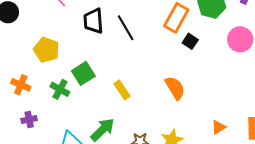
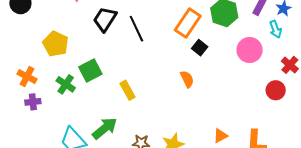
black trapezoid: (93, 21) -> (105, 19), turned 32
orange semicircle: (175, 88) -> (187, 79), moved, size x0.7
purple cross: (29, 120) -> (33, 102), moved

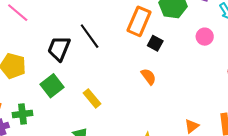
black trapezoid: (105, 19) -> (59, 48), moved
pink circle: (250, 50) -> (205, 37), size x0.7
green cross: (66, 84) -> (22, 114), moved, turned -30

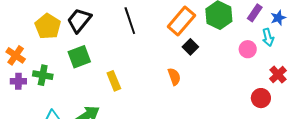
pink circle: (205, 37) -> (248, 49), moved
black trapezoid: (59, 48) -> (79, 20), moved

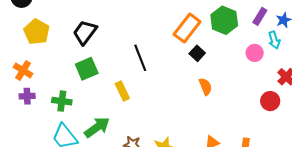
black line: (130, 21) -> (140, 58), moved
yellow pentagon: (48, 26) -> (37, 32), moved
green cross: (43, 75) -> (62, 101), moved
orange semicircle: (174, 77) -> (205, 87), moved

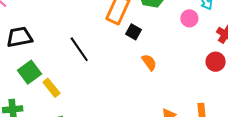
black trapezoid: (85, 32) -> (19, 37), turned 56
yellow rectangle: (122, 91) -> (51, 88), moved

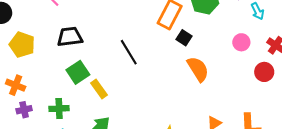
pink circle: (189, 18) -> (241, 42), moved
orange semicircle: (149, 62) -> (198, 69), size x1.5

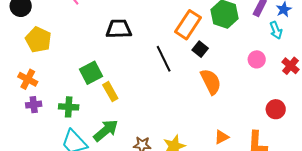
black trapezoid: (70, 37) -> (119, 29), moved
black line: (129, 52) -> (164, 59), moved
red circle: (264, 72) -> (276, 109), moved

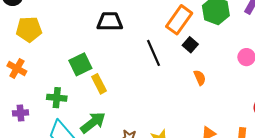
yellow pentagon: (38, 40) -> (29, 29), turned -30
orange semicircle: (211, 82) -> (200, 78), size x0.6
purple cross: (34, 105) -> (20, 113), moved

